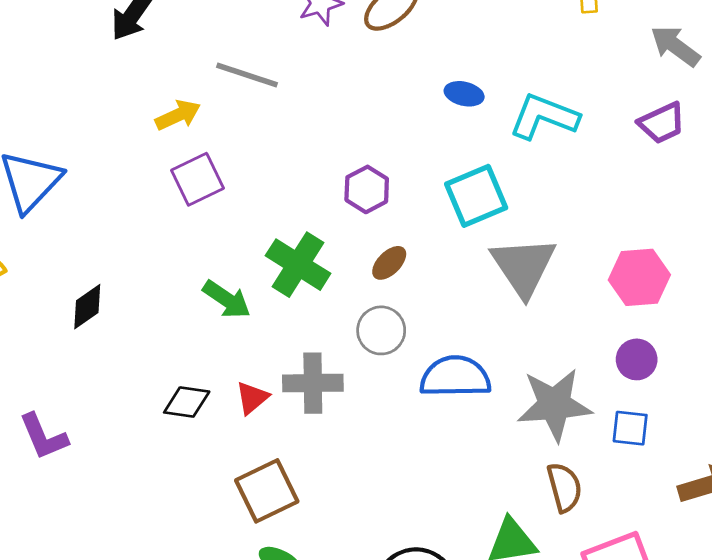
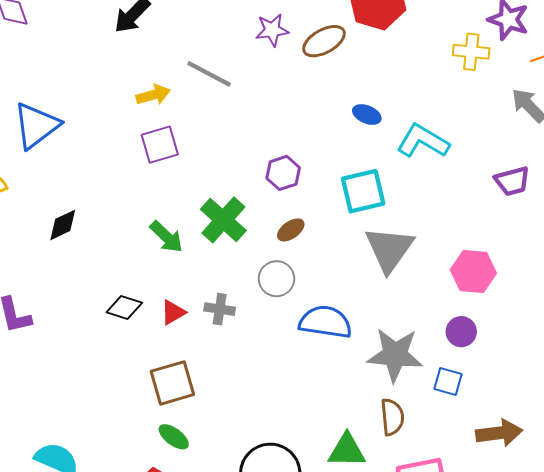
purple trapezoid: (662, 123) -> (512, 181), moved
gray cross: (313, 383) -> (220, 309), size x0.7

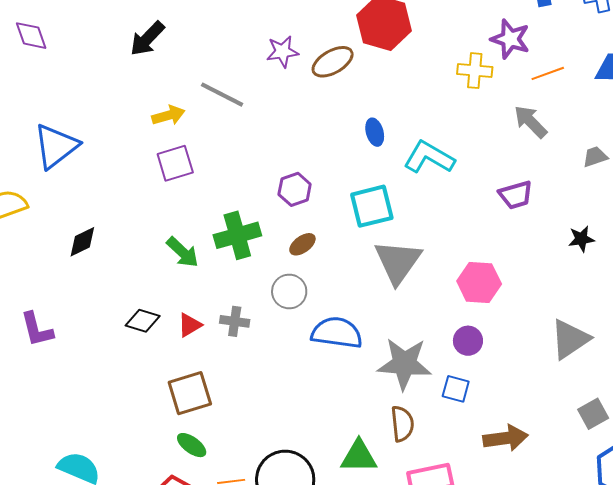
blue ellipse: (367, 115) -> (375, 132), turned 52
green cross: (223, 220) -> (237, 235), turned 33

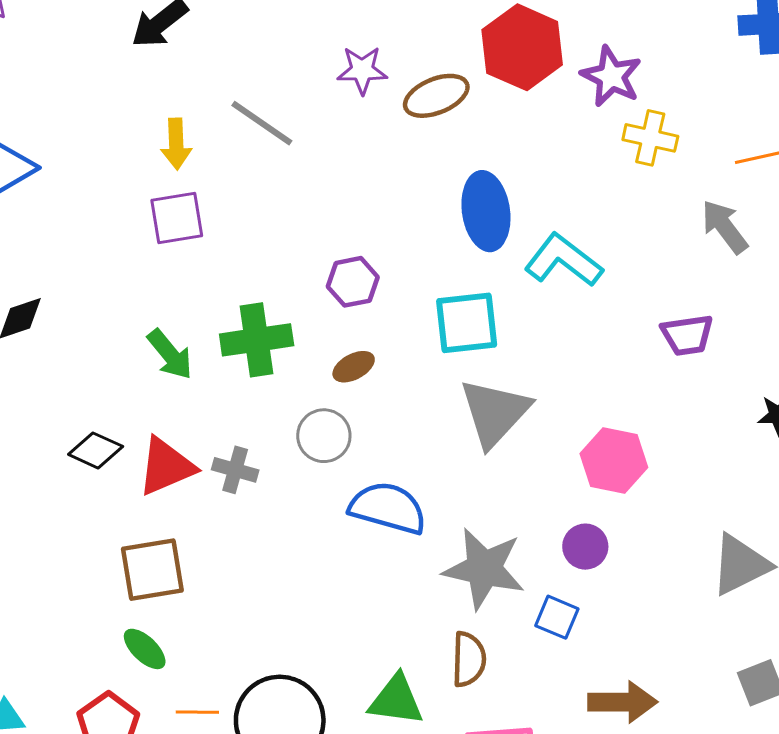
purple star: (510, 39) -> (611, 76), moved
yellow arrow: (168, 115) -> (176, 144), turned 96
blue ellipse: (375, 132) -> (486, 211), size x1.8
red triangle: (190, 325) -> (166, 466), size x1.6

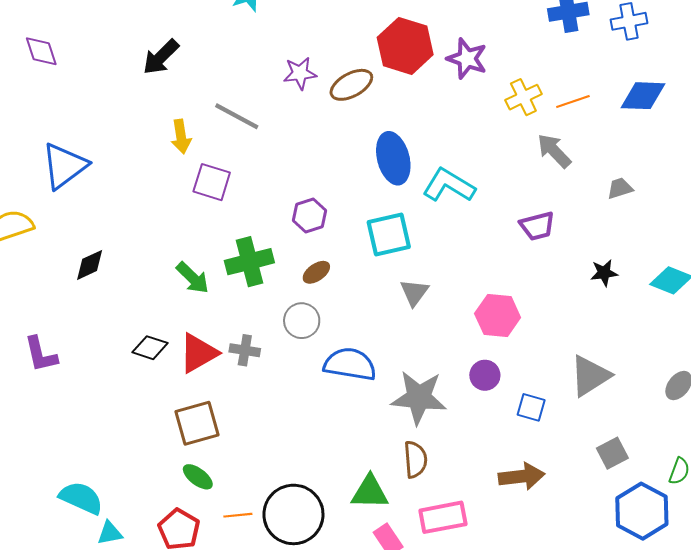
yellow cross: (650, 138) -> (523, 97), moved, turned -32
purple square: (177, 218) -> (212, 182), moved, turned 33
gray triangle: (495, 413) -> (414, 292), size x0.6
blue square: (557, 617) -> (531, 407), moved

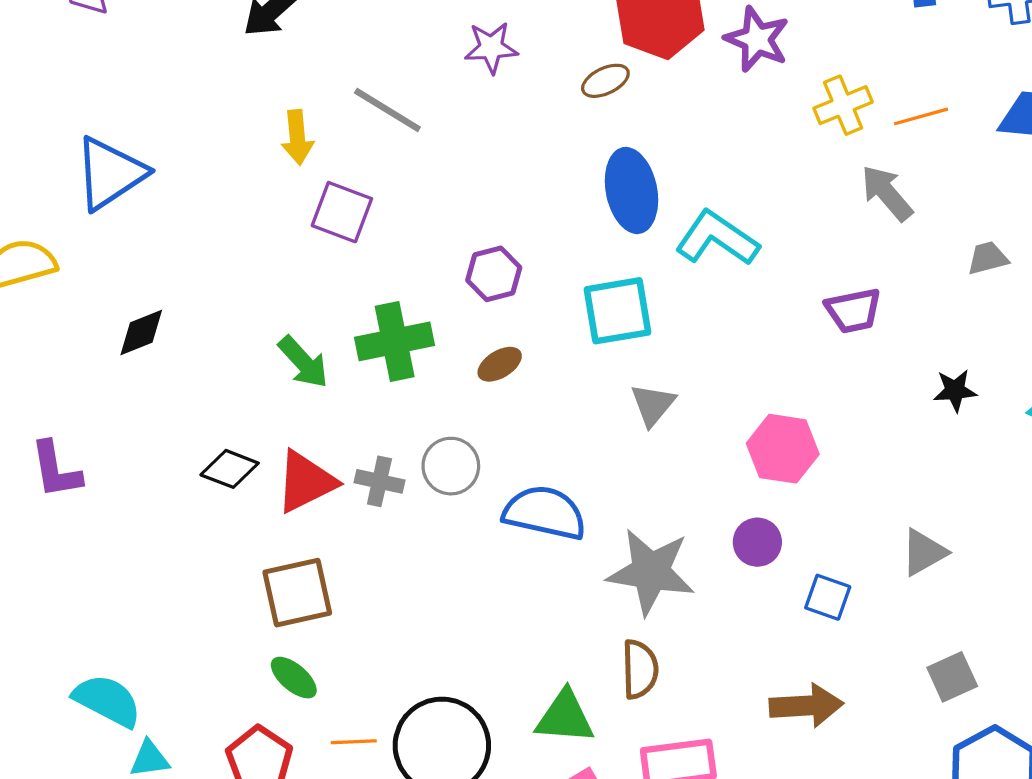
brown ellipse: (351, 85) -> (605, 81), moved, size x0.7
gray circle: (302, 321) -> (451, 466), moved
gray triangle: (590, 376) -> (924, 552), size x0.7

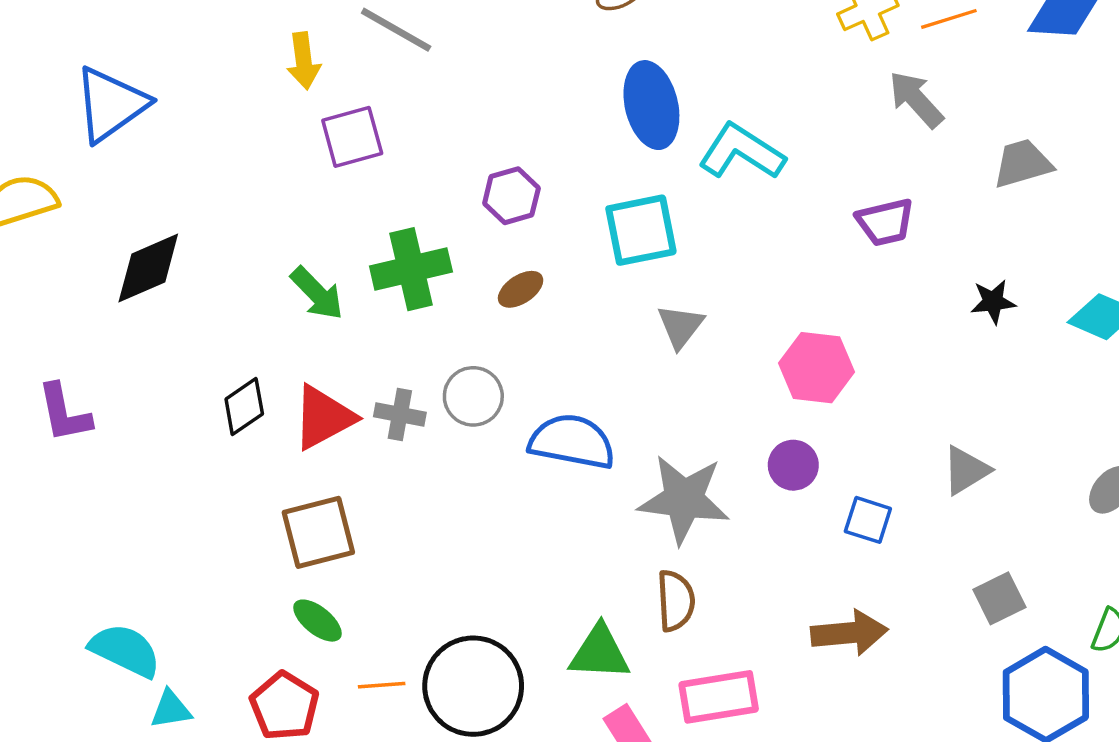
purple square: (342, 212) -> (352, 137), turned -34
gray trapezoid: (988, 258) -> (1023, 163), size x1.4
black diamond: (141, 332) -> (148, 268), size x1.4
black diamond: (230, 469) -> (244, 406), turned -54

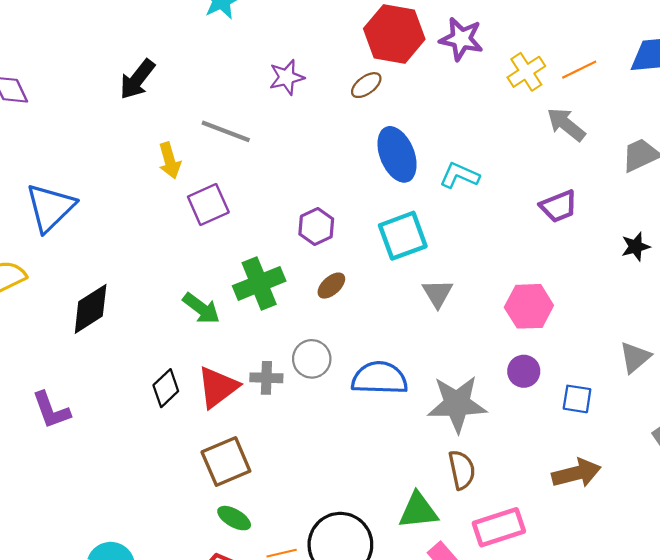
cyan L-shape: (742, 152) -> (459, 175), size x0.7

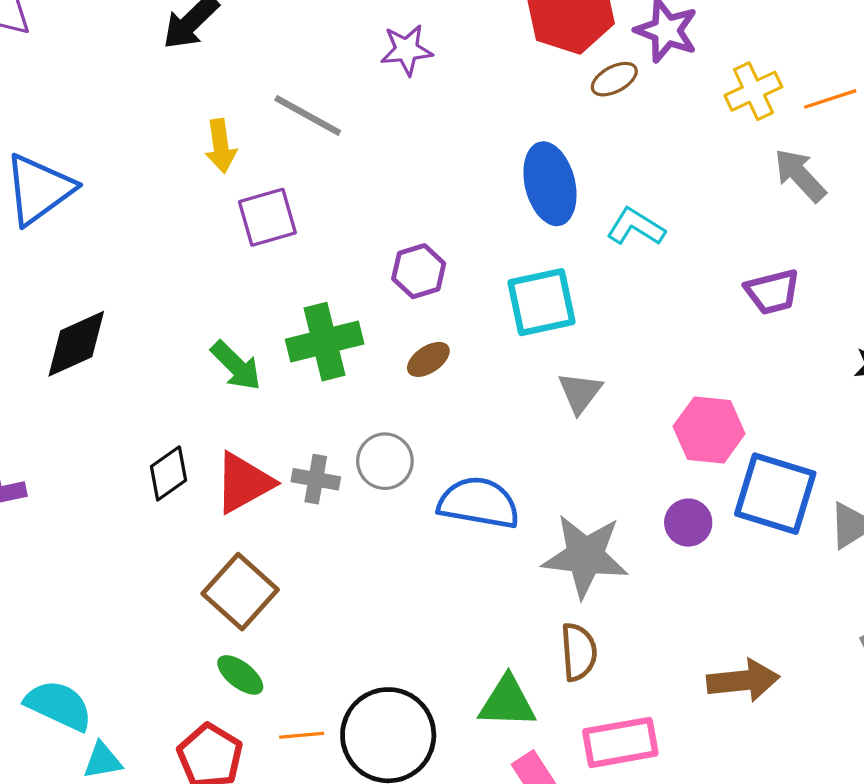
brown ellipse: (366, 85) -> (614, 79), moved
blue square: (577, 399) -> (775, 494), moved, size x1.8
brown square: (226, 462) -> (240, 592), turned -33

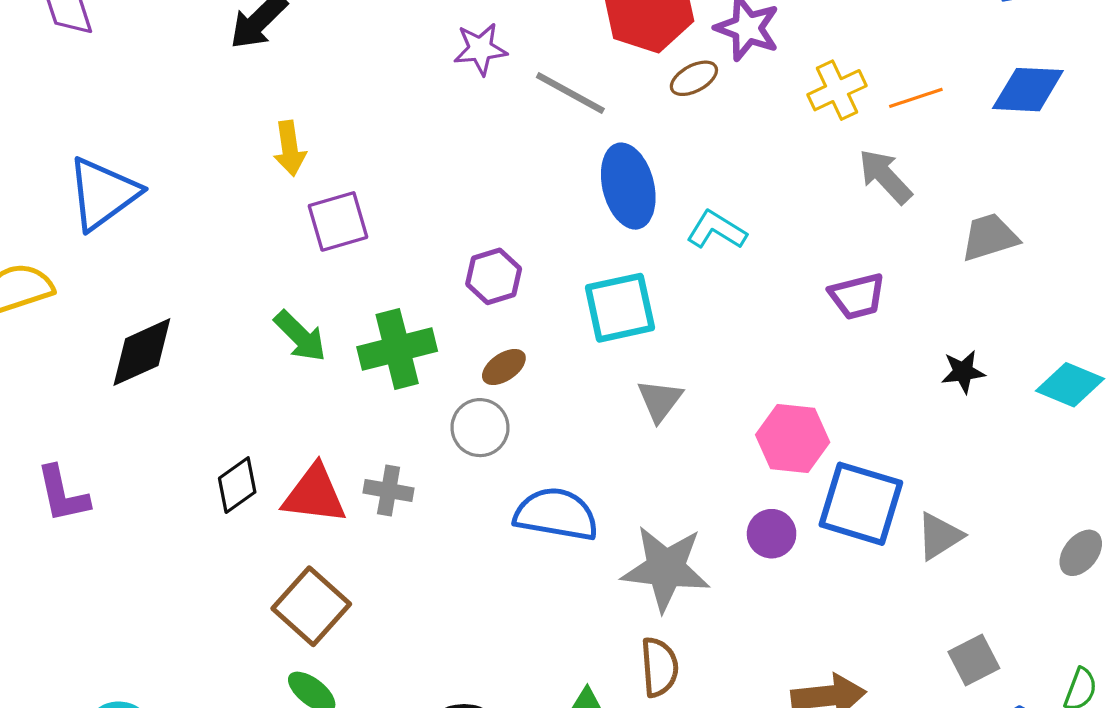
gray line: (308, 115) -> (570, 93), moved
green arrow: (236, 366) -> (300, 336), moved
gray circle: (385, 461) -> (480, 428), moved
red triangle: (244, 483) -> (314, 494), turned 36

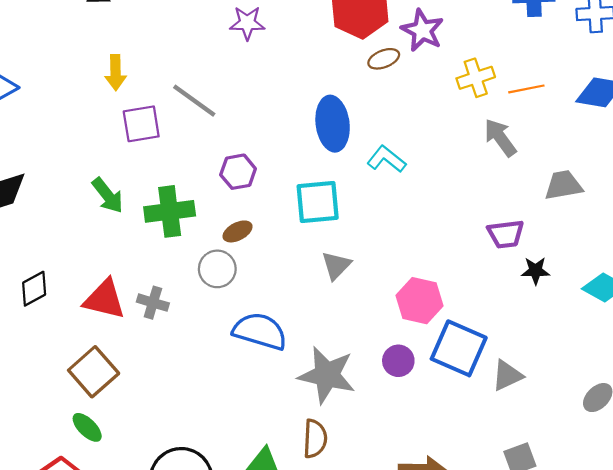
gray line: (570, 93) -> (194, 101), moved
purple trapezoid: (857, 296) -> (506, 234), moved
black diamond: (237, 485) -> (34, 289), moved

